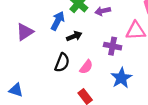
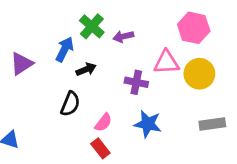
pink semicircle: (86, 67) -> (103, 122), moved
blue star: (121, 78) -> (148, 124), turned -30

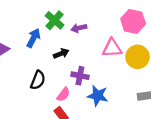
black arrow: (86, 69) -> (61, 54), moved
purple cross: (136, 82) -> (80, 76), moved

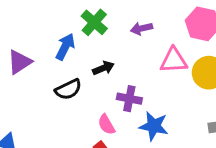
purple arrow: (79, 28) -> (142, 28), moved
black semicircle: (38, 80) -> (68, 89), moved, turned 42
pink semicircle: (63, 94) -> (106, 125), turned 112

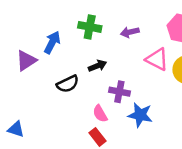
green cross: (94, 22) -> (90, 27), turned -30
blue arrow: (65, 47) -> (52, 42), moved
pink triangle: (174, 60) -> (157, 59), turned 30

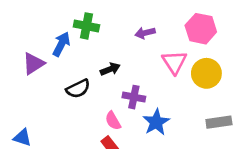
green cross: (90, 27) -> (86, 26), moved
pink triangle: (157, 59) -> (174, 62), turned 30
blue star: (140, 115) -> (156, 122), turned 30

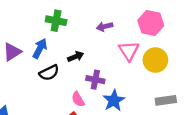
blue arrow: (61, 44) -> (40, 48), moved

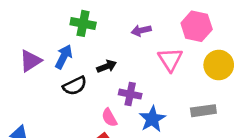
yellow circle: (155, 60) -> (219, 65), moved
gray rectangle: (166, 100) -> (203, 111), moved

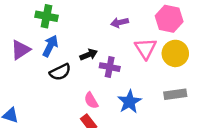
green cross: (83, 23) -> (47, 16), moved
yellow circle: (219, 65) -> (175, 53), moved
purple cross: (130, 94) -> (110, 67), moved

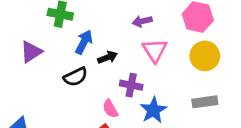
blue arrow: (50, 46) -> (84, 42), moved
pink triangle: (146, 48) -> (155, 50), moved
purple cross: (110, 67) -> (131, 85), moved

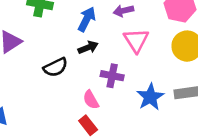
blue arrow: (84, 42) -> (87, 19), moved
blue star: (153, 110) -> (150, 97), moved

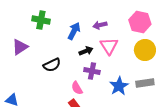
black arrow: (88, 47) -> (86, 51), moved

